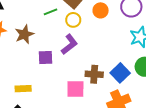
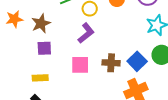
purple square: (45, 58) -> (44, 48), moved
pink square: (75, 89) -> (80, 65), moved

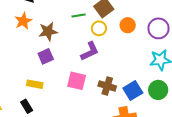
orange star: (14, 19) -> (23, 21), turned -30
purple square: (44, 48) -> (46, 56), turned -35

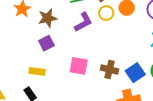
yellow circle: (99, 28) -> (106, 13), moved
purple L-shape: (90, 51) -> (83, 22), moved

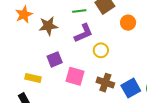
yellow circle: (106, 13) -> (101, 50), moved
purple square: (46, 43) -> (55, 59), moved

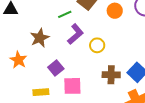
orange star: (24, 15) -> (18, 60), moved
pink square: (75, 76) -> (72, 86), moved

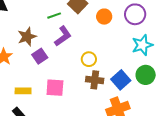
yellow circle: (97, 45) -> (89, 59), moved
purple square: (56, 68) -> (40, 56), moved

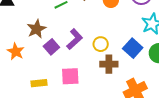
purple L-shape: (63, 36) -> (75, 39), moved
blue square: (121, 80) -> (133, 48), moved

